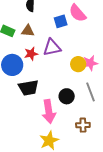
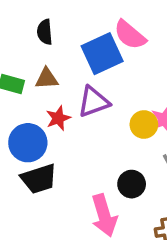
blue square: (61, 21) -> (102, 54), size x1.6
black trapezoid: (28, 88) -> (39, 179), moved

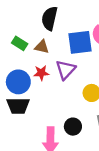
black semicircle: (45, 32) -> (50, 18), size x1.5
purple triangle: (93, 102) -> (66, 70), turned -45

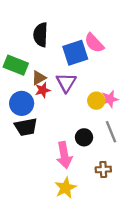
green rectangle: (20, 43) -> (16, 65), size x1.5
brown triangle: (42, 47) -> (39, 78), moved, turned -32

